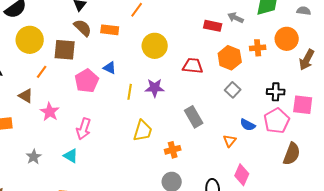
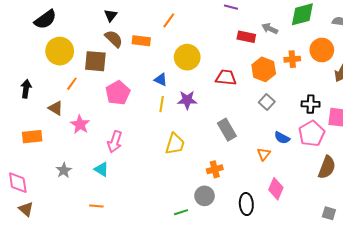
blue triangle: (110, 68) -> (161, 80), moved
orange cross: (173, 150) -> (215, 169), moved

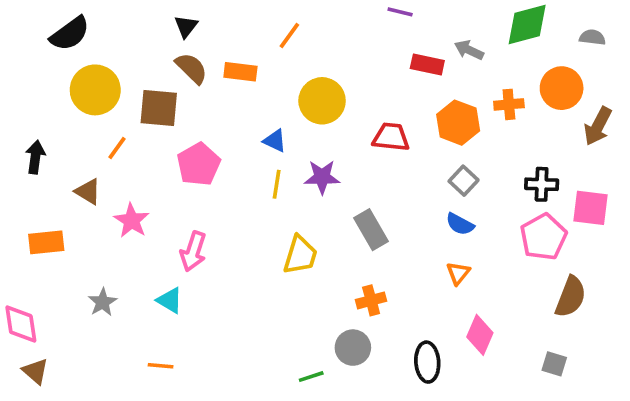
gray rectangle: (227, 130) -> (371, 230), moved
blue semicircle: (282, 138) -> (460, 224), moved
gray square: (329, 213) -> (554, 364), moved

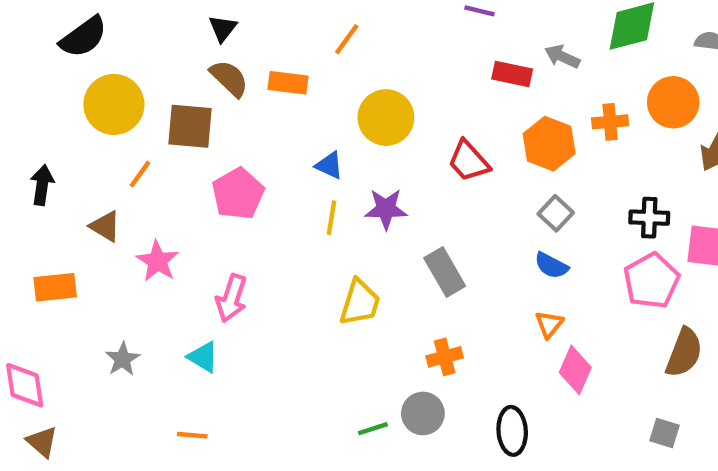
red trapezoid: (391, 137) -> (469, 161), turned -138
pink diamond: (480, 335) -> (575, 370), moved
green line: (311, 377) -> (373, 429), moved

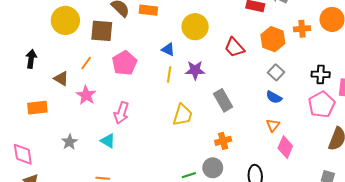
orange line: (140, 174) -> (86, 63), moved

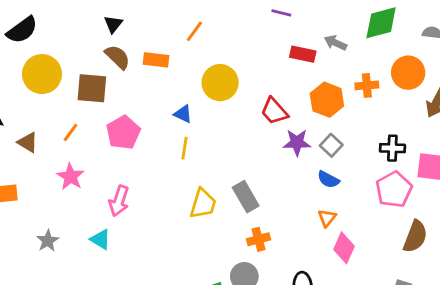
purple star: (195, 70) -> (297, 142), moved
brown triangle: (61, 79) -> (28, 142), moved
gray rectangle: (223, 100) -> (246, 197), moved

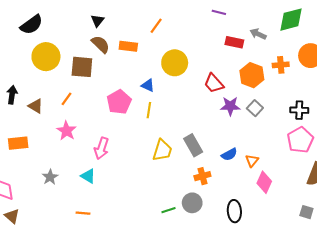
pink pentagon: (123, 132) -> (119, 102), moved
blue semicircle: (328, 179) -> (229, 154), moved, turned -56

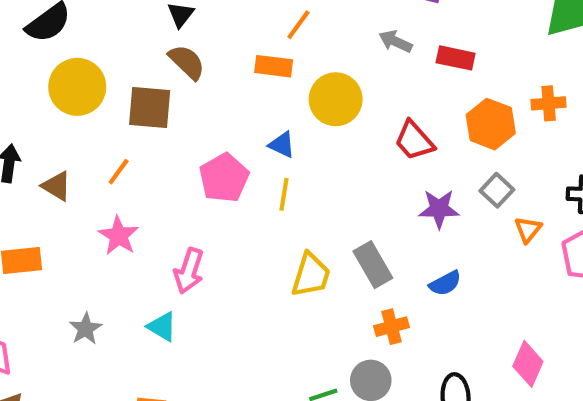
gray arrow: (258, 34) -> (396, 41), moved
orange rectangle: (128, 46) -> (274, 66), moved
purple star: (230, 106) -> (439, 209), moved
orange triangle: (252, 161) -> (528, 229), moved
pink diamond: (264, 182) -> (528, 364), moved

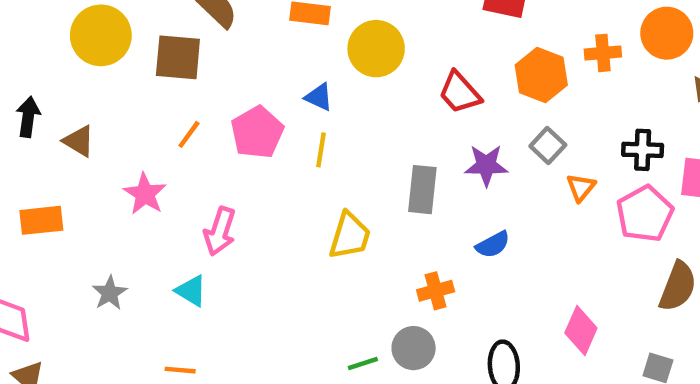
orange line: (119, 172) -> (189, 134), moved
gray rectangle: (373, 265) -> (422, 190), moved, turned 36

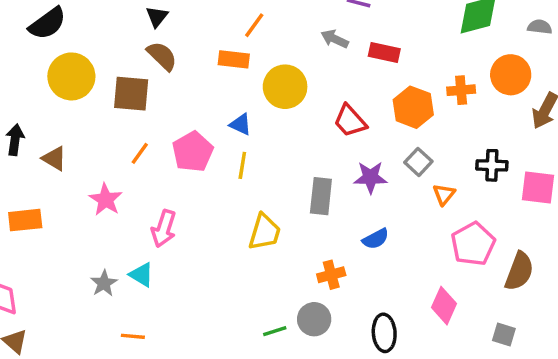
pink pentagon: (645, 214) -> (473, 244), moved
gray star: (110, 293) -> (104, 283), moved

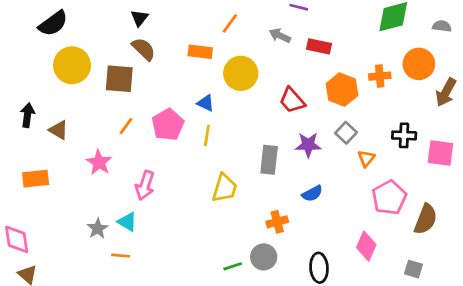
orange line: (254, 25) -> (230, 23), moved
orange line: (133, 336) -> (121, 256), moved

